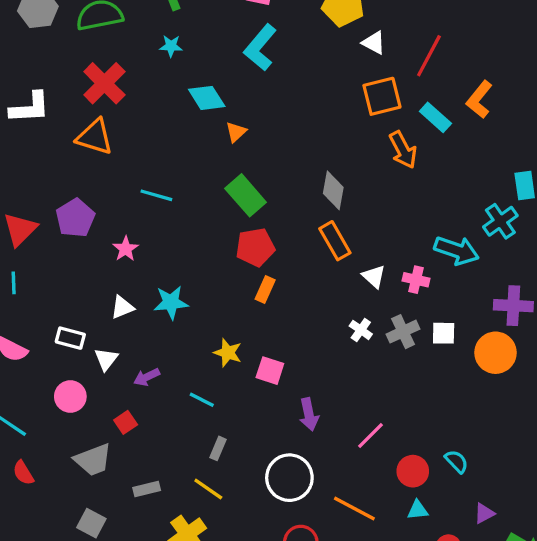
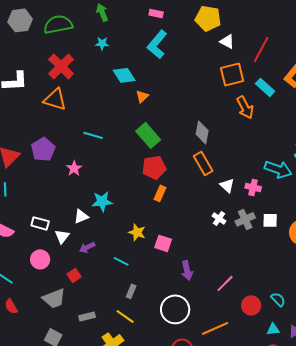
white triangle: (122, 307) -> (81, 216), moved
orange line: (354, 508) -> (215, 328), turned -52
cyan triangle: (418, 510) -> (273, 329), moved

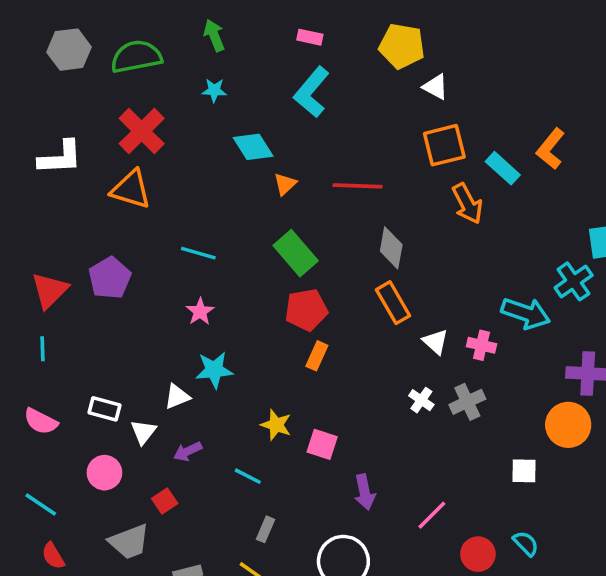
red line: (261, 49) -> (358, 186), moved, turned 64
pink star: (74, 168) -> (200, 312), moved
white square: (270, 220) -> (524, 471), moved

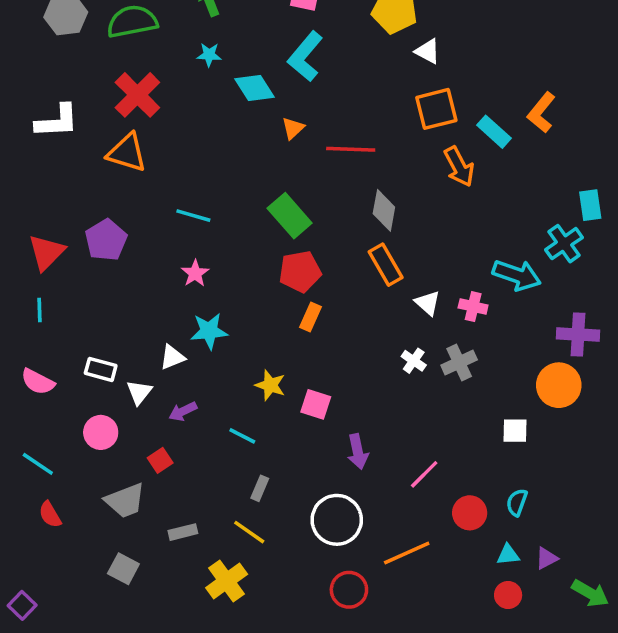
cyan diamond: (253, 147) -> (255, 88), moved
orange triangle: (285, 184) -> (293, 128), moved
cyan semicircle: (526, 543) -> (517, 502), turned -116

